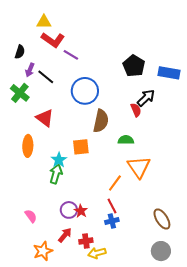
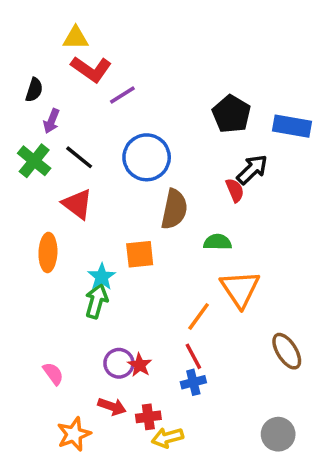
purple line: (71, 55) -> (122, 95), turned -63
black line: (46, 77) -> (79, 157), moved
brown ellipse: (162, 219) -> (287, 351), moved
red arrow: (65, 235) -> (112, 407), turned 70

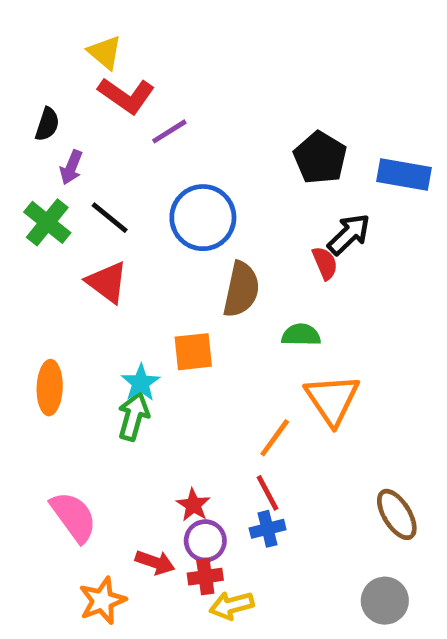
yellow triangle: (76, 38) -> (105, 52), turned 40
orange ellipse: (48, 253) -> (50, 388), moved
brown ellipse: (287, 351) -> (397, 514), moved
purple circle: (119, 363) -> (205, 541), moved
pink semicircle: (53, 374) -> (74, 517), size x1.6

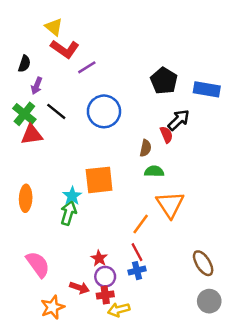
red triangle: (107, 282) -> (32, 135), moved, turned -45
brown semicircle: (241, 289) -> (146, 148), moved, size x0.6
orange square: (193, 352) -> (99, 180), size x1.4
gray circle: (385, 601) -> (209, 301), moved

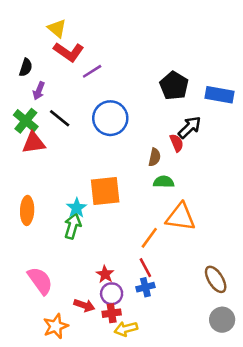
orange triangle: (170, 204) -> (181, 217), turned -48

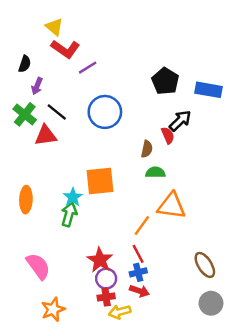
red triangle: (34, 143) -> (46, 135), moved
red star: (105, 274) -> (100, 260), size x1.5
red arrow: (84, 305) -> (139, 291), moved

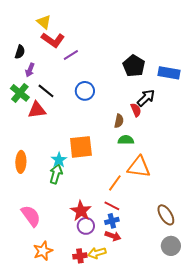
blue circle: (105, 112) -> (85, 91), size x0.7
red line: (138, 254) -> (112, 206), turned -35
red cross: (106, 297) -> (80, 256), moved

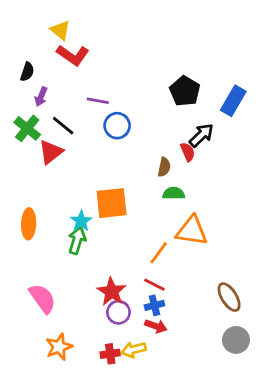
purple line: (71, 55) -> (98, 101), moved, turned 42
blue rectangle: (169, 73) -> (233, 101), turned -70
red triangle: (37, 110) -> (51, 152), turned -30

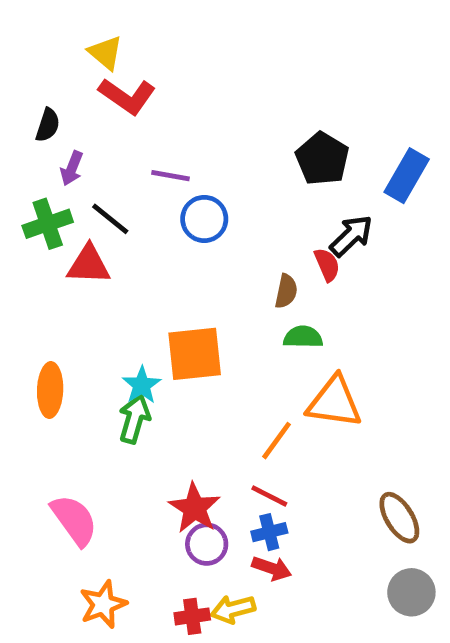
green cross: (27, 128) -> (48, 224), turned 32
red triangle: (51, 152) -> (89, 265), turned 40

